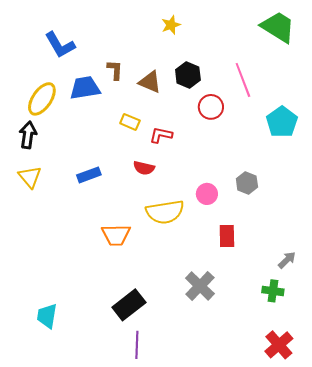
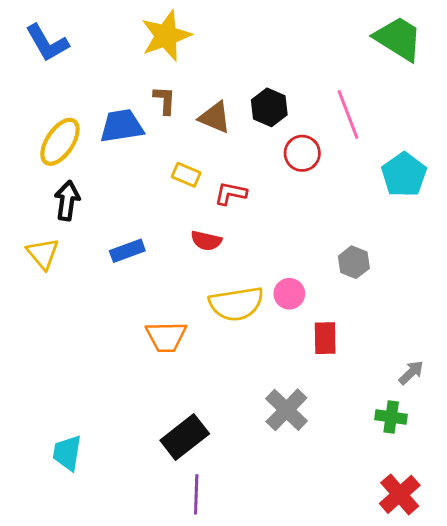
yellow star: (171, 25) -> (166, 36), moved, size x1.8
blue L-shape: (60, 45) -> (47, 43), moved
black arrow: (28, 135) -> (67, 201), moved
pink circle: (207, 194) -> (289, 294), moved

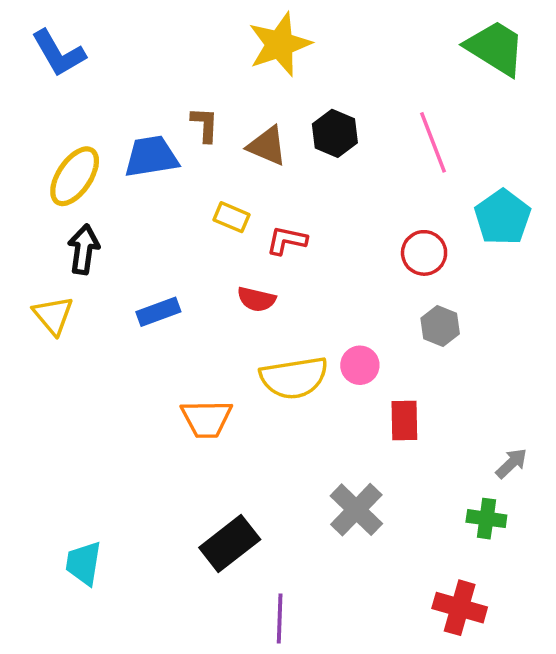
yellow star: (166, 36) -> (280, 44), moved
red circle: (302, 153) -> (424, 253), moved
purple line: (196, 494) -> (280, 618), moved
red cross: (400, 494) -> (460, 608), moved, turned -33

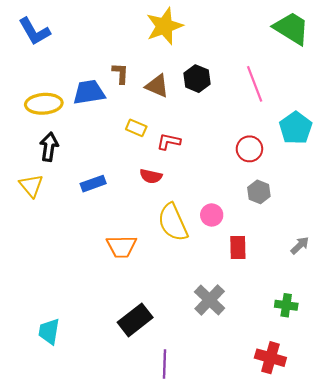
yellow ellipse: (75, 176) -> (44, 104), turned 52
yellow semicircle: (294, 378) -> (173, 222), turned 75
gray arrow: (511, 463) -> (300, 245), moved

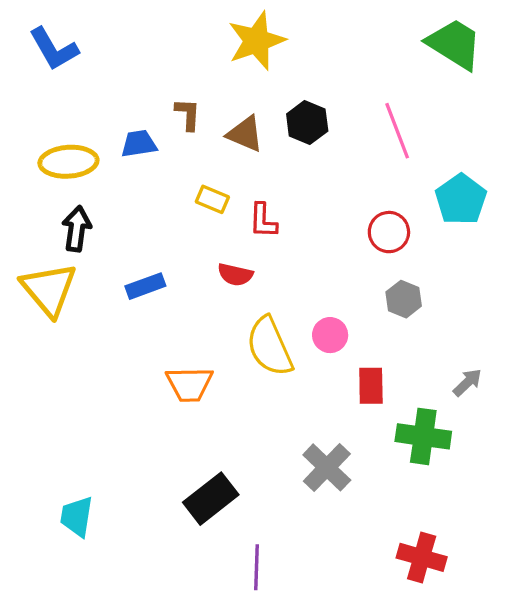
blue trapezoid: (89, 92) -> (139, 144), size x0.7
red L-shape: (169, 142) -> (263, 221), turned -100
yellow triangle: (31, 186) -> (49, 289), size x1.5
green cross: (286, 305) -> (423, 436), moved, size x1.5

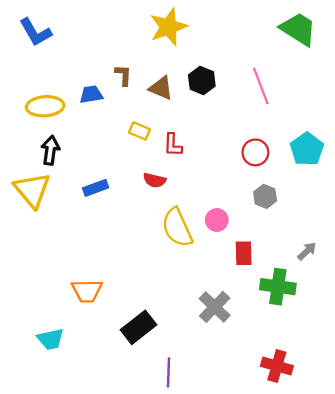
cyan pentagon: (461, 199) -> (307, 149), moved
orange trapezoid: (189, 384) -> (87, 291), moved
cyan trapezoid: (77, 517) -> (50, 339), turned -112

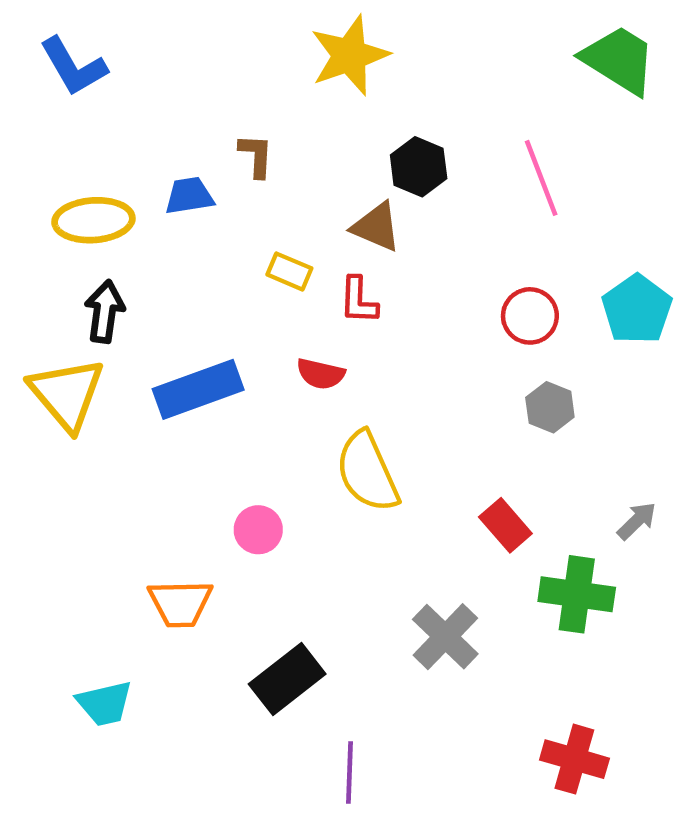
brown triangle: (161, 88) -> (376, 227), moved
blue rectangle: (96, 188) -> (198, 389), size x1.6
pink circle: (217, 220) -> (258, 530), moved
red rectangle: (244, 253) -> (505, 525), turned -40

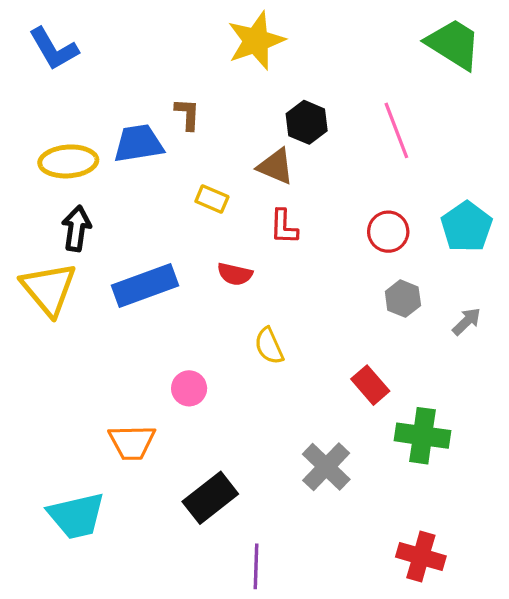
blue trapezoid: (189, 196) -> (138, 144), size x1.4
red L-shape: (358, 300) -> (284, 227), moved
yellow semicircle: (367, 472) -> (269, 346), size x0.6
gray arrow: (637, 521) -> (467, 321), moved
cyan trapezoid: (105, 703) -> (76, 516), size x1.4

